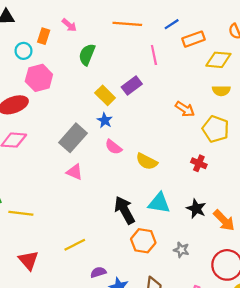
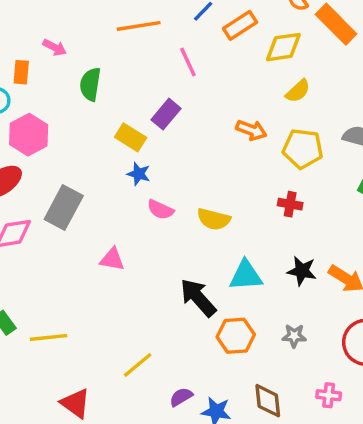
yellow semicircle: (221, 91) -> (298, 91), turned -30
gray rectangle: (73, 138) -> (64, 208), moved

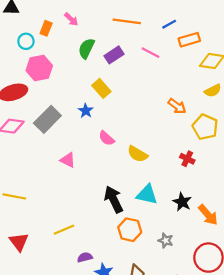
pink line: (188, 62) -> (150, 53), turned -54
purple rectangle: (166, 114) -> (114, 55), moved
blue star: (139, 174) -> (86, 111), moved

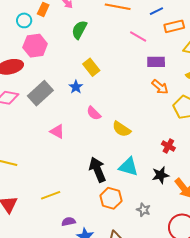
purple rectangle: (114, 55) -> (156, 62), moved, turned 30
red cross: (187, 159) -> (168, 146), moved
black star: (182, 202) -> (160, 175), turned 30

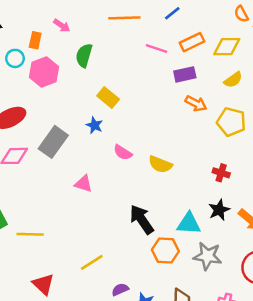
orange rectangle: (174, 26) -> (192, 42), moved
pink hexagon: (35, 46) -> (44, 72), moved
cyan triangle: (128, 167) -> (189, 224), moved
gray star: (143, 210) -> (208, 256), size x1.6

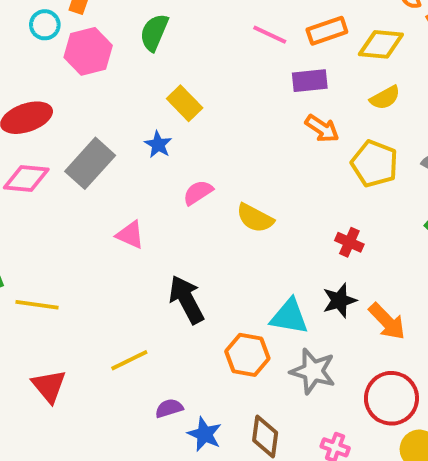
pink semicircle: (123, 152) -> (198, 192), turned 108
black arrow: (142, 219) -> (186, 300), moved

